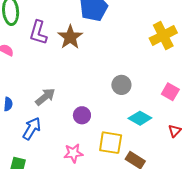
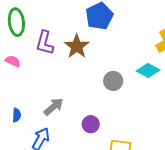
gray circle: (121, 85) -> (113, 81), moved
cyan diamond: (140, 118) -> (148, 70), moved

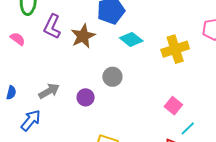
cyan diamond: (148, 70) -> (131, 39), moved
purple circle: (91, 124) -> (86, 97), moved

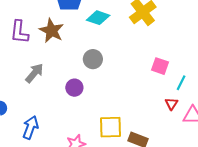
gray arrow: (49, 91) -> (34, 73), moved

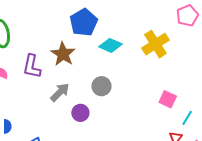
purple L-shape: (19, 32) -> (32, 66), moved
gray arrow: (34, 73) -> (60, 92), moved

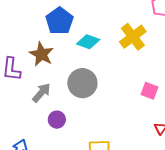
gray circle: (101, 86) -> (82, 83), size x1.5
purple circle: (80, 113) -> (57, 120), moved

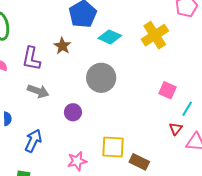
brown star: (41, 54) -> (62, 46), size x0.7
gray arrow: (41, 93) -> (38, 91), moved, turned 65

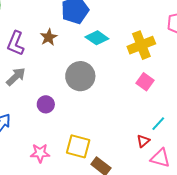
pink square: (167, 90) -> (145, 82), moved
gray arrow: (38, 91) -> (16, 77), turned -75

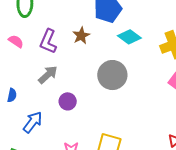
purple circle: (46, 104) -> (68, 101), moved

